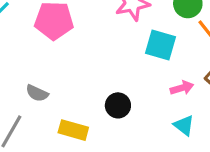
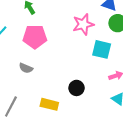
gray semicircle: (37, 93) -> (26, 68), moved

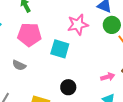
cyan square: (102, 49) -> (60, 49), moved

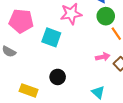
pink arrow: (108, 77) -> (103, 57), moved

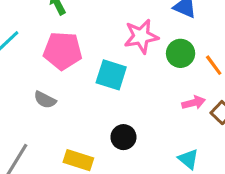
green circle: (106, 16) -> (181, 53), moved

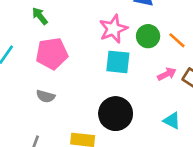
cyan square: (111, 75) -> (118, 62), moved
black circle: (123, 137) -> (116, 114), size x1.6

